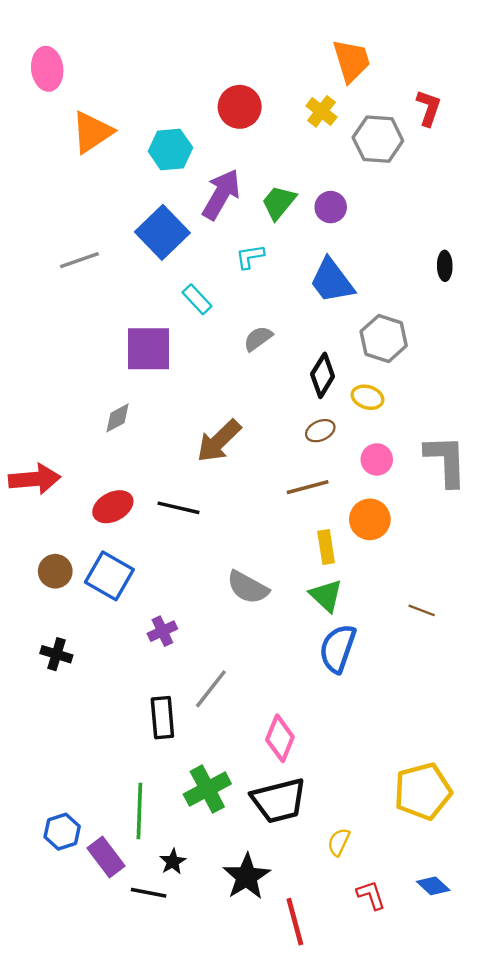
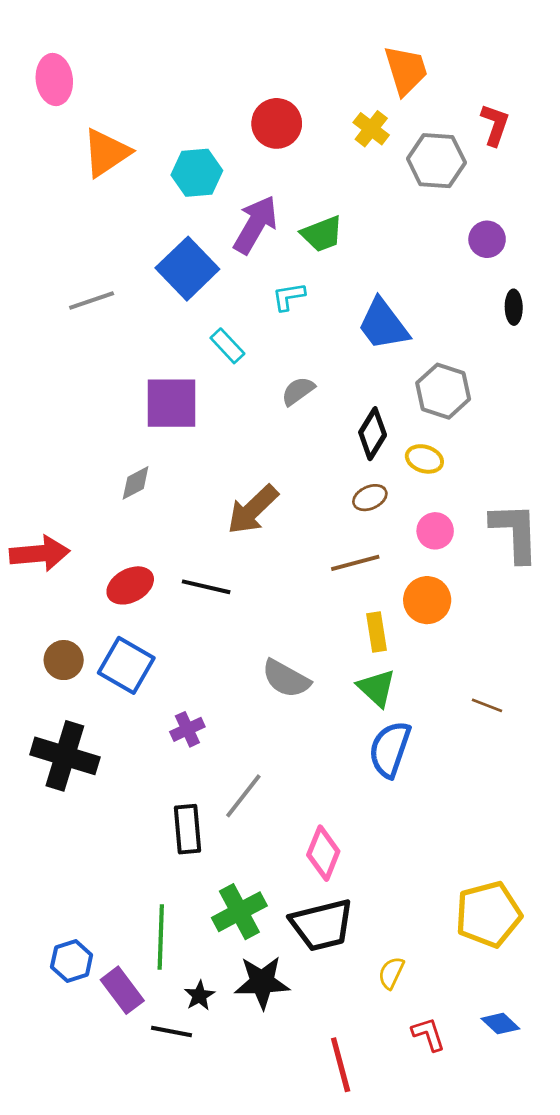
green trapezoid: (279, 202) -> (322, 234), turned -150
purple circle: (331, 207) -> (487, 239), moved
black cross: (56, 654) -> (65, 756), size x1.8
black star: (247, 877) -> (262, 982), moved, turned 30

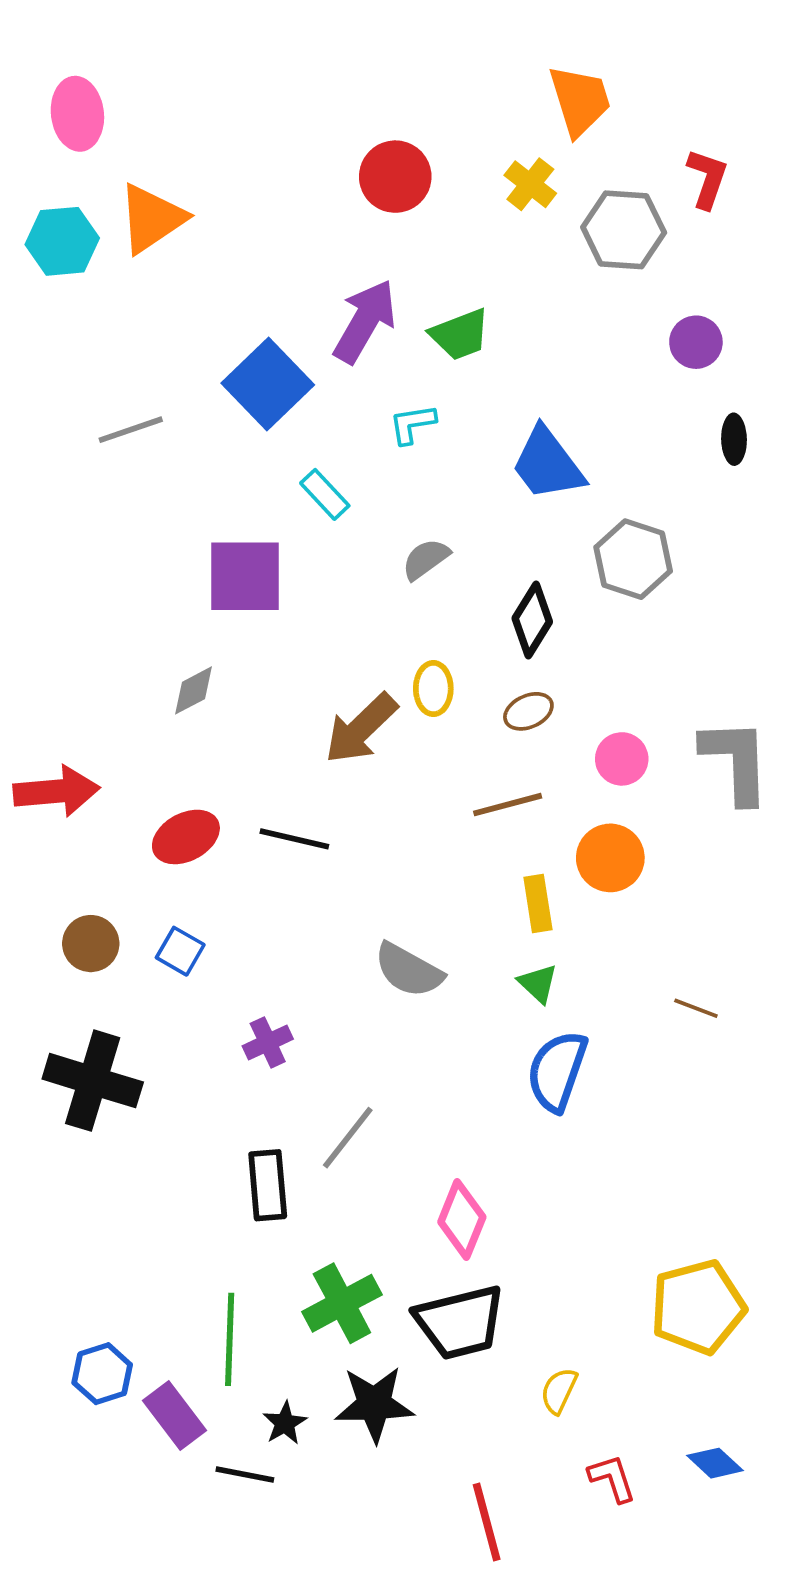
cyan hexagon: (197, 173) -> (62, 241), moved
yellow ellipse: (424, 459) -> (433, 689), moved, turned 72
blue square: (126, 665) -> (180, 951), size x0.6
green triangle: (377, 688) -> (538, 984), size x0.7

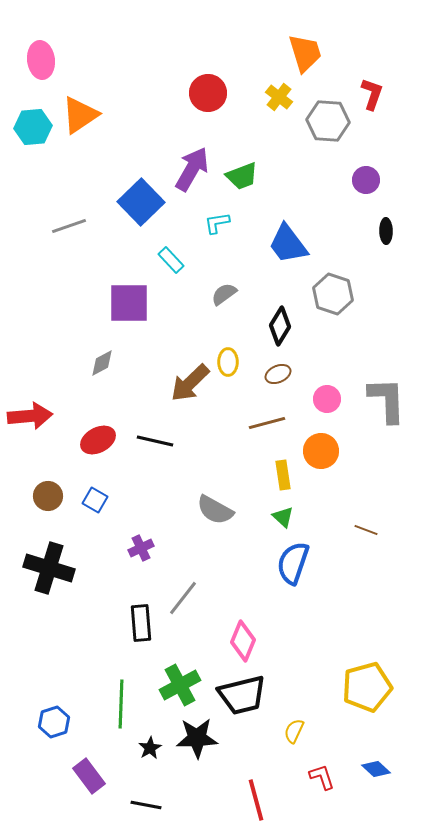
purple rectangle: (174, 1416) -> (89, 776), moved
black line: (245, 1475) -> (146, 805), moved

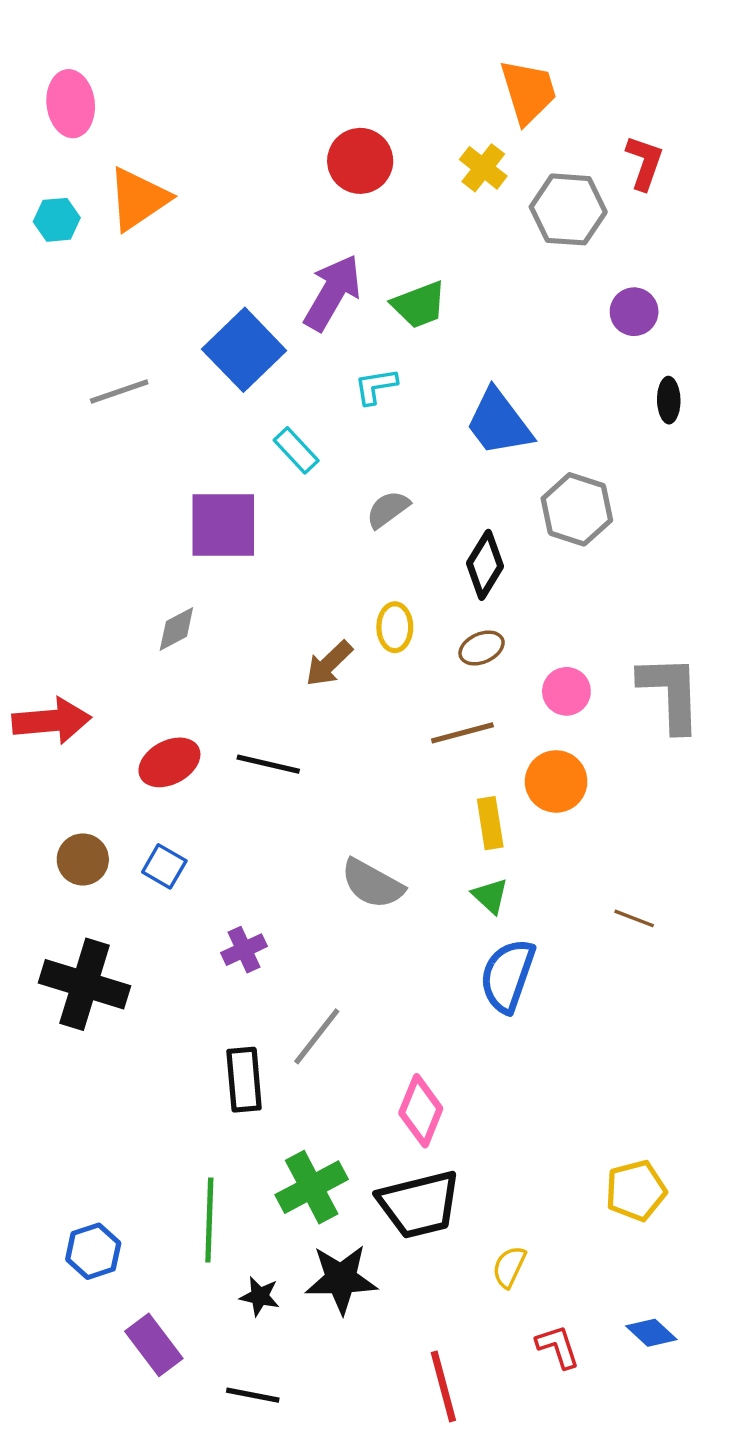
cyan hexagon: (33, 127) -> (57, 220), size x0.7
brown arrow: (190, 383) -> (329, 664), size x0.7
yellow pentagon: (367, 687) -> (636, 1191), size x0.7
black star: (150, 748) -> (260, 1296), turned -30

